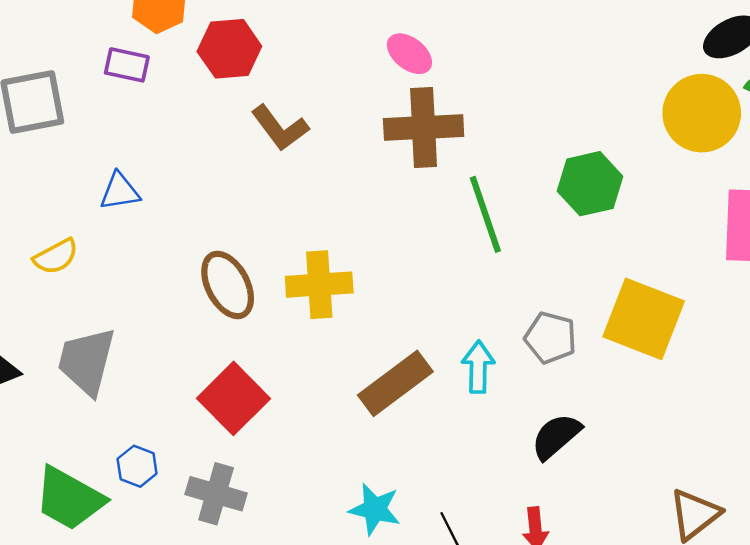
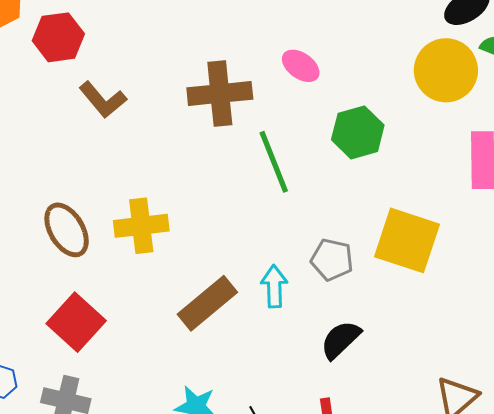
pink ellipse: (409, 54) -> (301, 66), moved

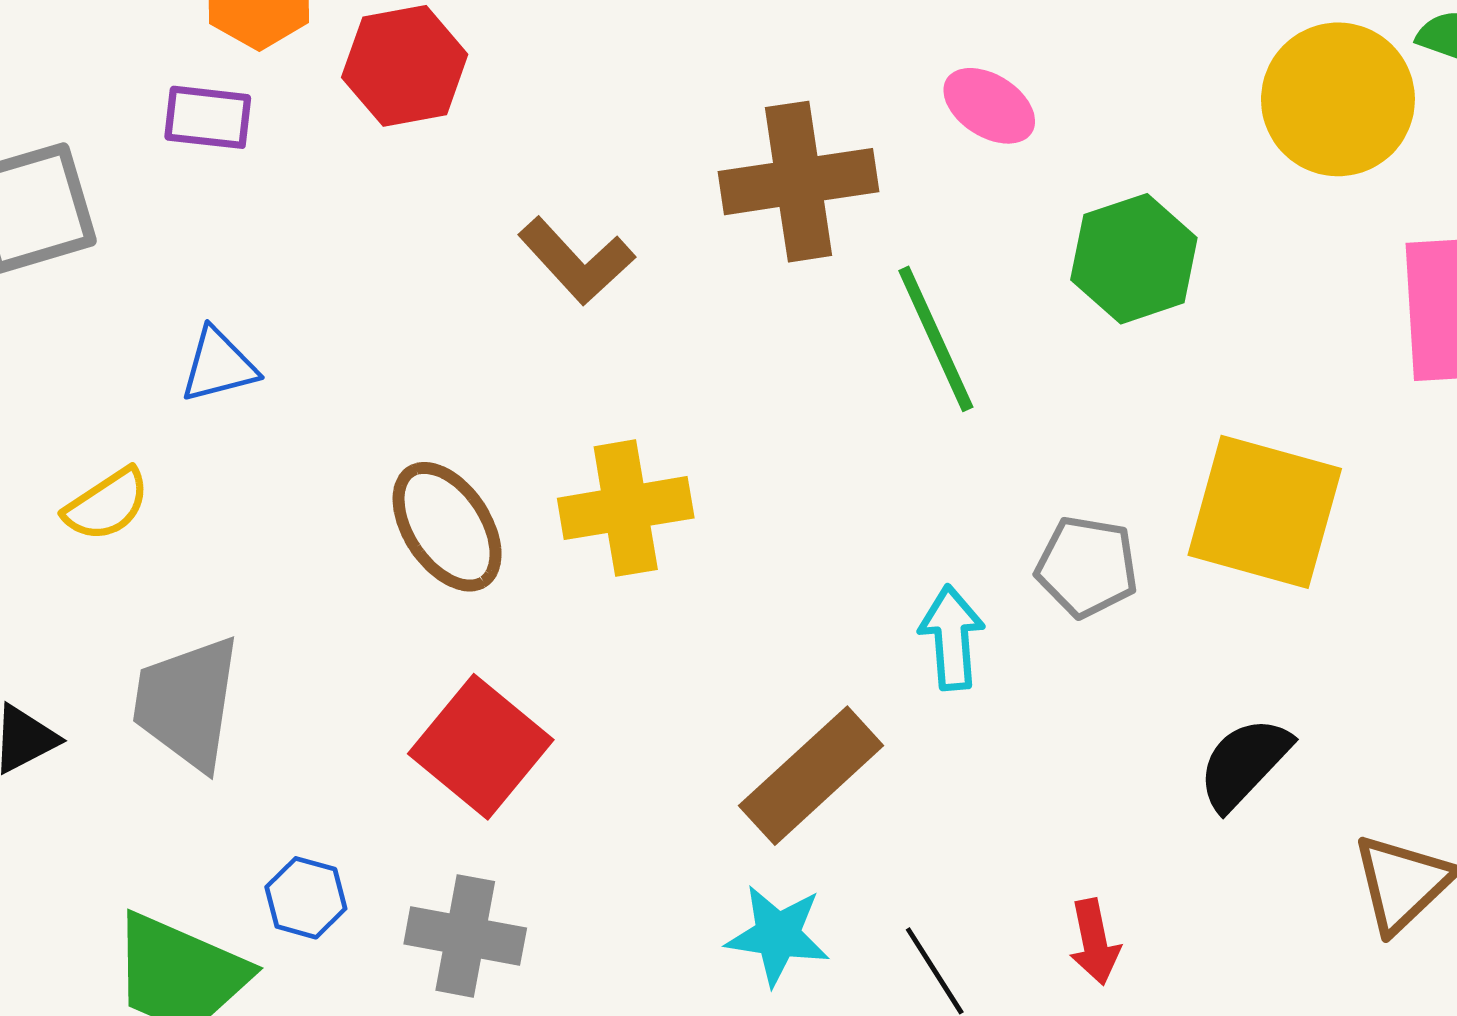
brown L-shape: (103, 100) -> (576, 261), moved
brown rectangle: (207, 303) -> (811, 776), moved
black semicircle: (341, 340) -> (1244, 763), moved

